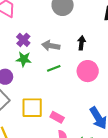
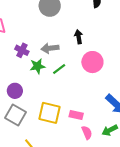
green star: (24, 59) -> (37, 66), moved
yellow square: (32, 108) -> (50, 113), turned 30

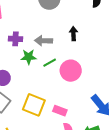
purple cross: (22, 50) -> (15, 39), turned -32
pink circle: (92, 62) -> (71, 71), moved

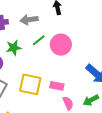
green star: (29, 57) -> (14, 48), moved

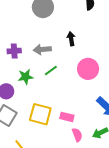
pink circle: (61, 45) -> (88, 69), moved

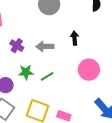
purple cross: (14, 51) -> (17, 46), turned 32
green line: (51, 71) -> (47, 76), moved

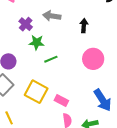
gray arrow: (45, 46) -> (52, 16), moved
green star: (26, 72) -> (37, 42), moved

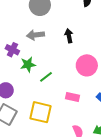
pink rectangle: (61, 101) -> (72, 97), moved

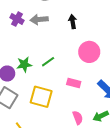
purple cross: (12, 50) -> (17, 19), moved
green star: (28, 65) -> (24, 64), moved

